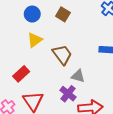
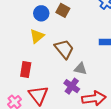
blue circle: (32, 14) -> (41, 13), moved
red rectangle: (21, 74) -> (26, 70), turned -35

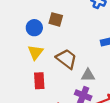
red rectangle: (26, 70) -> (39, 81), moved

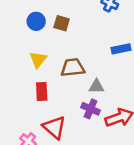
blue circle: (34, 28) -> (36, 21), moved
brown trapezoid: (66, 59) -> (73, 68), turned -45

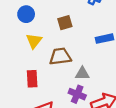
brown square: (62, 23) -> (65, 23), moved, turned -32
yellow triangle: (38, 60) -> (34, 41), moved

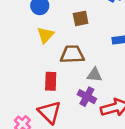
red rectangle: (32, 79) -> (51, 81), moved

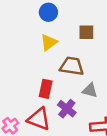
purple cross: (87, 97) -> (67, 109), moved
red triangle: (49, 112) -> (39, 119), turned -35

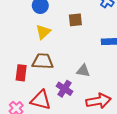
brown trapezoid: (72, 66) -> (43, 61), moved
red rectangle: (46, 89) -> (21, 73), moved

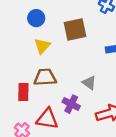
brown square: (75, 20) -> (75, 29), size x1.5
gray triangle: (83, 71) -> (89, 83), turned 32

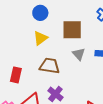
brown trapezoid: (45, 77) -> (50, 66), moved
gray triangle: (89, 83) -> (79, 54), moved

